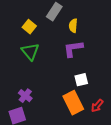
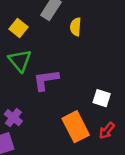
purple L-shape: (73, 49) -> (46, 80), moved
white square: (81, 80) -> (102, 98), moved, turned 32

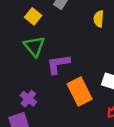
yellow semicircle: (76, 27) -> (99, 19), moved
orange rectangle: (76, 127) -> (80, 92), moved

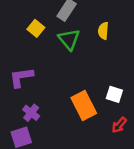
green triangle: (34, 46) -> (69, 39), moved
purple L-shape: (58, 64) -> (21, 77), moved

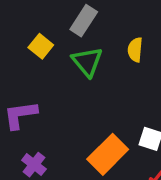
orange rectangle: (84, 105) -> (108, 154), turned 72

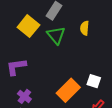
yellow square: (41, 46) -> (28, 26), size x1.5

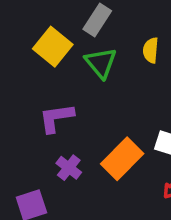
purple L-shape: (16, 67) -> (56, 118), moved
purple cross: (24, 96) -> (69, 168), moved

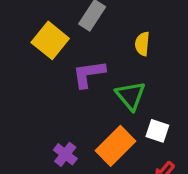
green triangle: (101, 63) -> (131, 96), moved
purple L-shape: (56, 118) -> (89, 74), moved

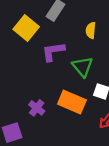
orange rectangle: (115, 146) -> (72, 102), turned 68

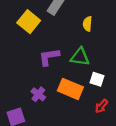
purple L-shape: (53, 51) -> (49, 57), moved
green triangle: (83, 67) -> (80, 57), turned -42

